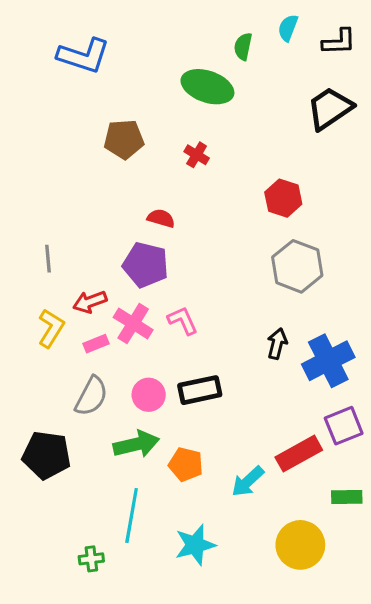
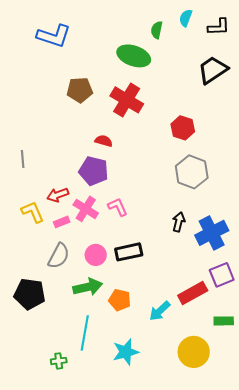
red cross: (197, 155) -> (127, 100), size x2.0
gray line: (48, 259) -> (23, 159), moved
yellow L-shape: (51, 328) -> (33, 212), turned -55

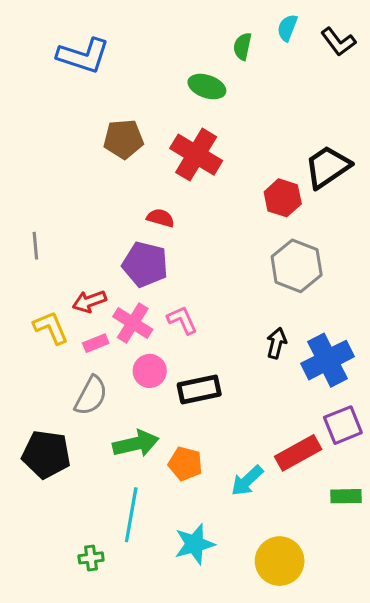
black L-shape: (219, 27) -> (338, 42), turned 55
green ellipse: (134, 56) -> (207, 87), size x0.7
black trapezoid: (213, 70) -> (327, 167), moved
pink circle: (96, 255) -> (150, 371), moved
yellow circle: (194, 352) -> (280, 561), moved

